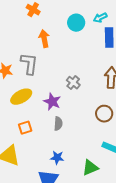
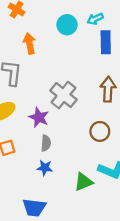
gray cross: (73, 83) -> (63, 95), size x1.6
blue star: (57, 158) -> (45, 168), moved
green triangle: (90, 168) -> (83, 182), moved

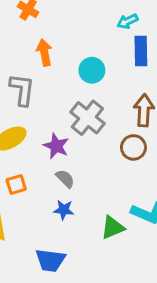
cyan circle: (67, 25) -> (92, 70), moved
brown circle: (100, 131) -> (133, 147), moved
gray semicircle: (46, 143) -> (65, 179), turned -49

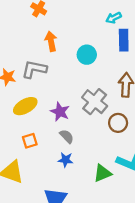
gray L-shape: (22, 90) -> (34, 69), turned -85
gray cross: (87, 118) -> (95, 102), moved
brown circle: (133, 147) -> (118, 123), moved

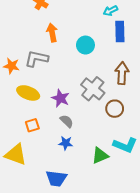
yellow ellipse: (25, 106) -> (28, 93), turned 50

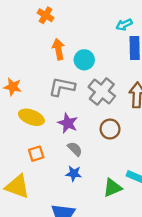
cyan circle: (85, 45) -> (84, 60), moved
gray L-shape: (36, 59) -> (62, 87), moved
gray cross: (93, 89) -> (102, 91), moved
brown circle: (115, 109) -> (110, 129), moved

